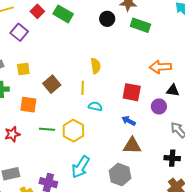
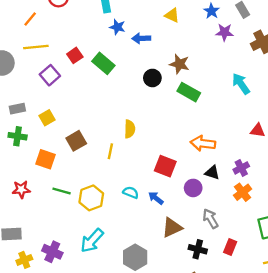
yellow square: (23, 69) -> (47, 118), turned -32
cyan semicircle: (95, 106) -> (131, 192), moved
brown triangle: (132, 146) -> (172, 228), moved, turned -36

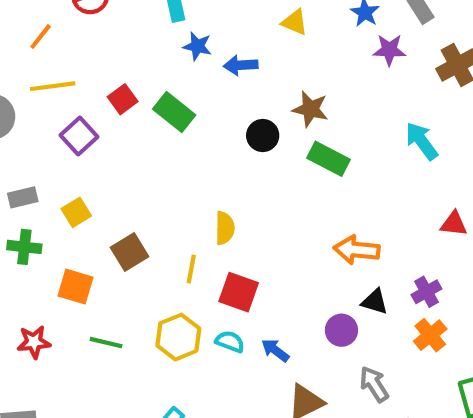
red square: (165, 166) -> (239, 292), moved
yellow hexagon: (91, 198) -> (178, 337), moved

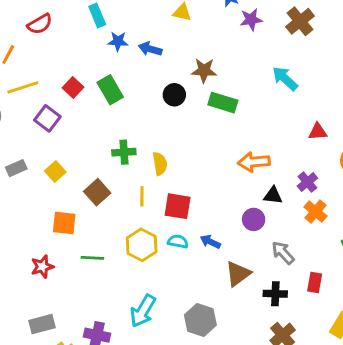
blue arrow: (241, 65) -> (150, 49), turned 30
green rectangle: (174, 112) -> (110, 90), turned 32
green cross: (24, 247) -> (124, 152), moved

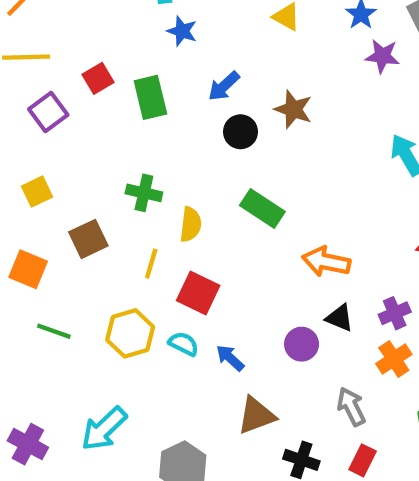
blue arrow: (150, 49) -> (224, 86), moved, turned -75
green rectangle: (223, 103) -> (262, 209), moved
gray arrow: (283, 253) -> (351, 407), moved

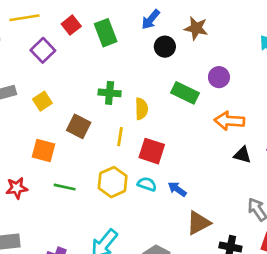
brown square: (88, 239) -> (79, 126), turned -30
purple circle: (302, 344) -> (219, 77), moved

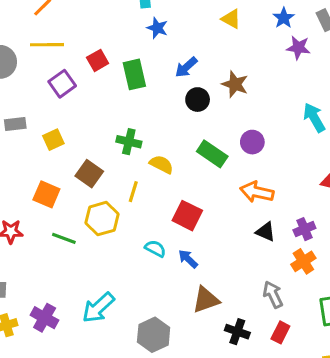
yellow semicircle: (141, 109) -> (161, 164), turned -70
red square: (152, 151) -> (187, 216), moved
yellow hexagon: (113, 182) -> (102, 219), moved

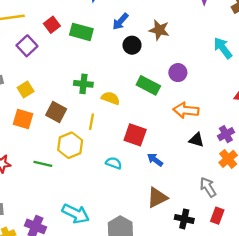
green rectangle: (134, 74) -> (81, 32), turned -55
orange square: (46, 194) -> (23, 119), moved
blue arrow: (188, 259) -> (155, 160), moved
cyan arrow: (98, 308) -> (76, 214), turned -104

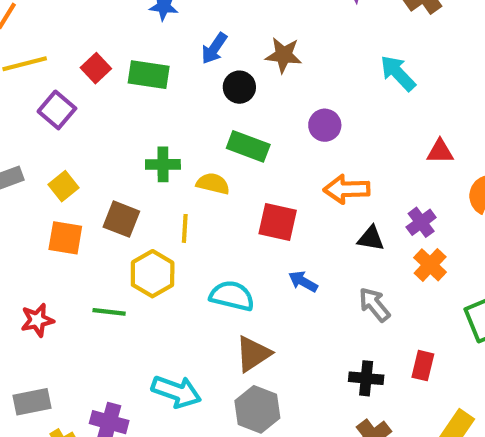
green rectangle: (148, 85) -> (248, 146), moved
red square: (135, 135) -> (278, 222), moved
cyan semicircle: (114, 163) -> (232, 296), size x1.5
gray arrow: (208, 187) -> (374, 305), moved
brown triangle: (157, 198) -> (253, 354), moved

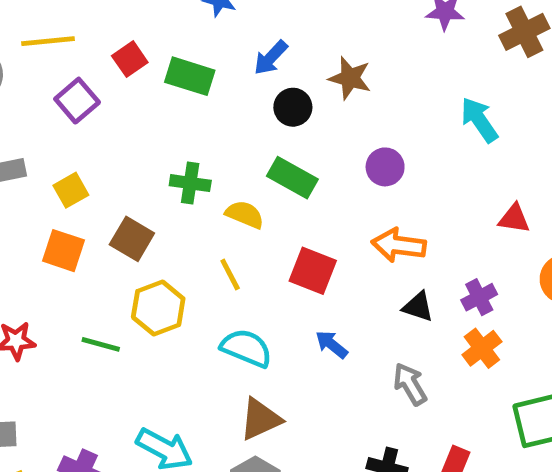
yellow line: (185, 228) -> (230, 275), moved, turned -40

